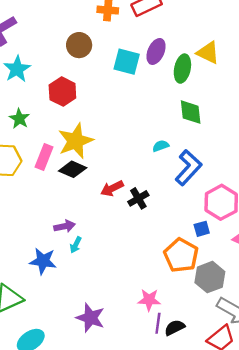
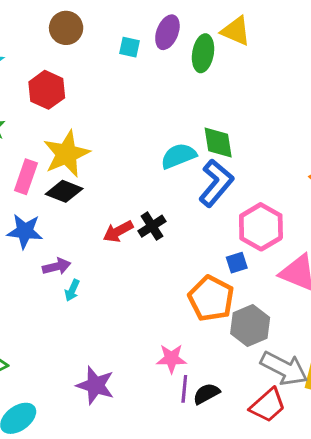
cyan square: (127, 62) -> (130, 47), size x0.6
green diamond: (191, 112) -> (218, 142), moved
cyan semicircle: (161, 146) -> (179, 156), size x1.6
red arrow: (112, 188) -> (118, 231), moved
blue star: (43, 261) -> (25, 231), moved

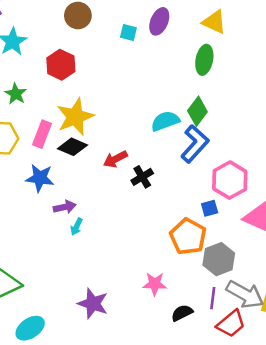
green ellipse: (203, 53) -> (204, 60), moved
green diamond: (218, 142) -> (197, 111), turned 44
red arrow: (118, 231) -> (115, 159), moved
purple line: (184, 389) -> (213, 298), moved

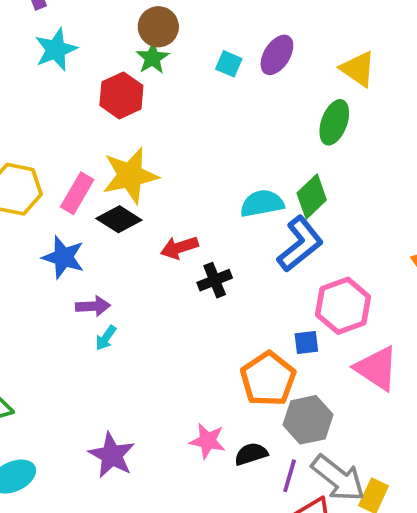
green star: (16, 94) -> (152, 58), moved
black semicircle: (182, 313) -> (251, 454), moved

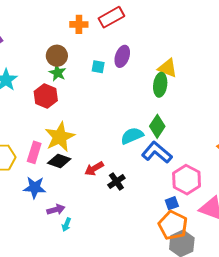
yellow triangle: (358, 69) -> (168, 68), moved
blue L-shape: (300, 244) -> (157, 152), turned -88
orange pentagon: (268, 379) -> (173, 225), moved

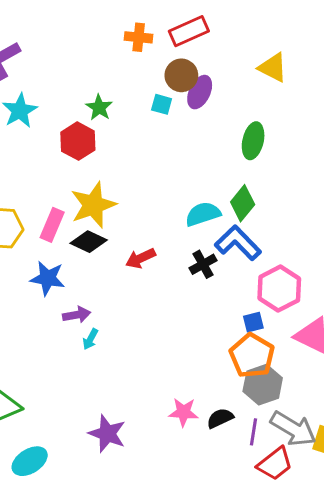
brown circle: (57, 56) -> (181, 75), moved
yellow triangle: (168, 68) -> (273, 68), moved
black cross: (116, 182) -> (203, 264), moved

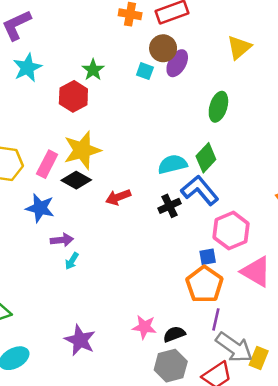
yellow triangle: (273, 68) -> (239, 47), turned 48
gray hexagon: (263, 385) -> (171, 366), moved
purple line: (254, 432) -> (216, 319), moved

